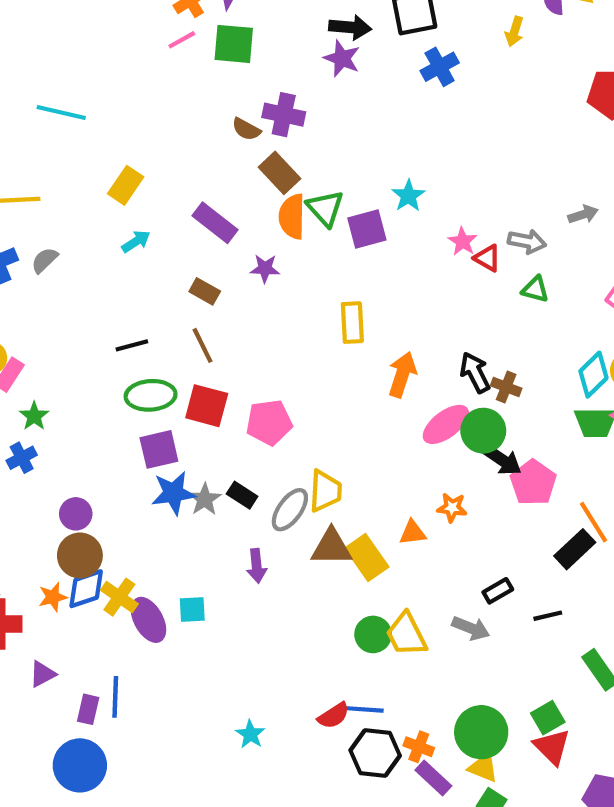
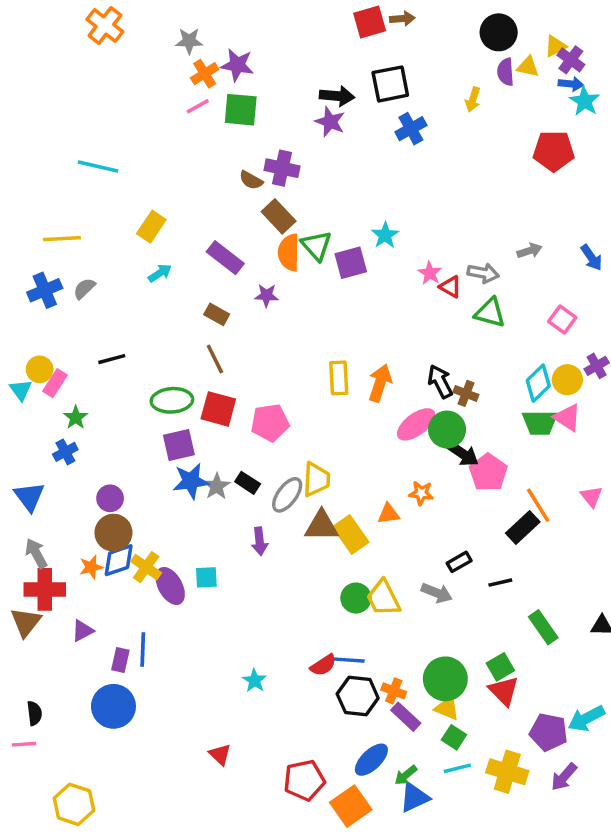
green triangle: (535, 289) -> (490, 313), size x1.4
yellow rectangle: (352, 323) -> (339, 378), moved
black line: (132, 345) -> (112, 359), moved

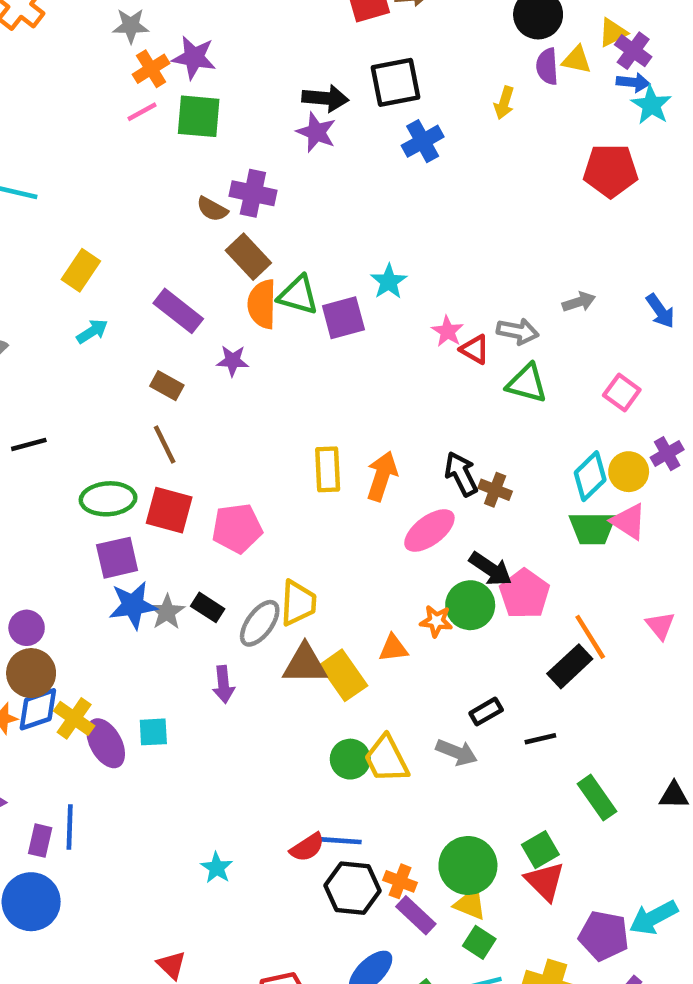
green triangle: (316, 246) -> (298, 295), turned -32
green circle: (447, 430) -> (470, 605), moved

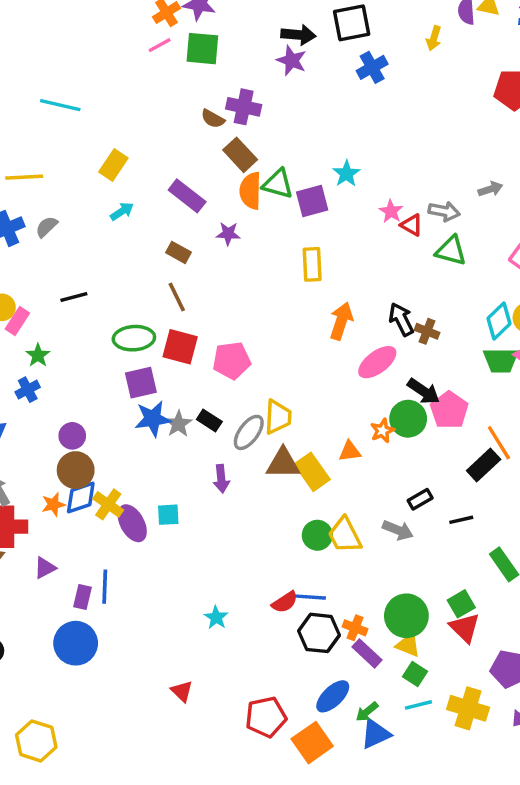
yellow rectangle: (328, 469) -> (312, 264), moved
orange star: (436, 621) -> (382, 431), turned -30

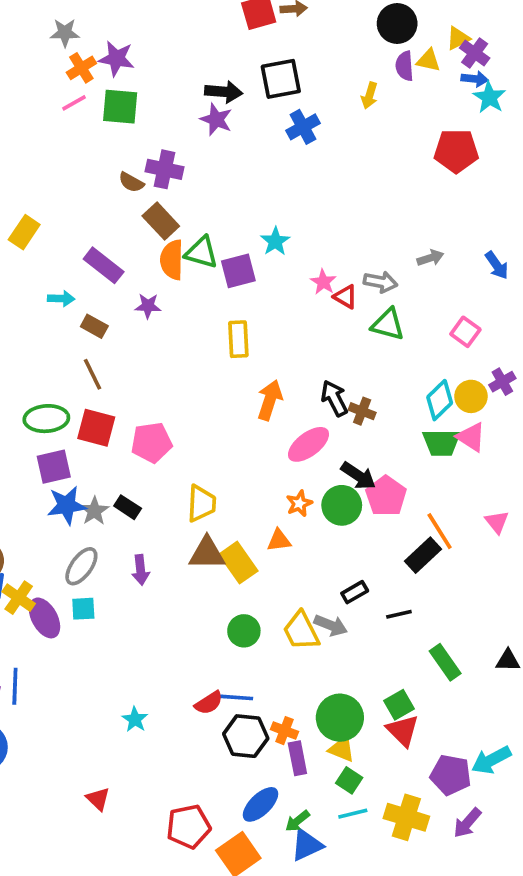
cyan arrow: (122, 211) -> (61, 299), moved, turned 35
orange star: (382, 431) -> (299, 503), moved
gray ellipse: (249, 432) -> (81, 566), moved
yellow trapezoid: (345, 535) -> (301, 631), moved
purple rectangle: (367, 653) -> (297, 758), turned 36

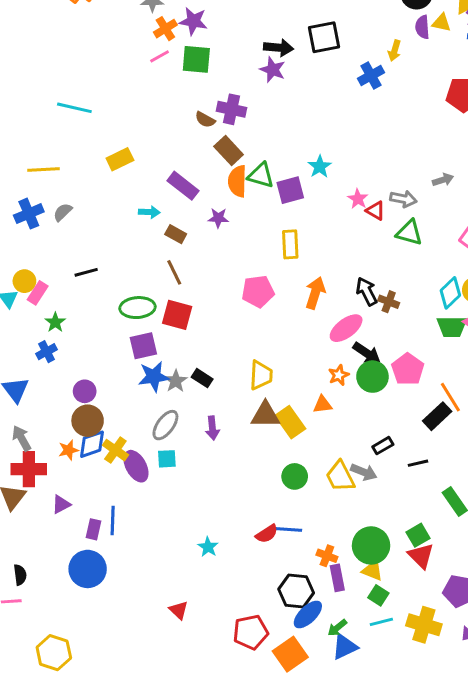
blue cross: (303, 127) -> (371, 76), moved
yellow rectangle: (24, 232) -> (120, 159), turned 30
pink pentagon: (152, 443) -> (258, 291), moved
black arrow: (358, 476) -> (367, 353), moved
black hexagon: (246, 736) -> (296, 591), moved

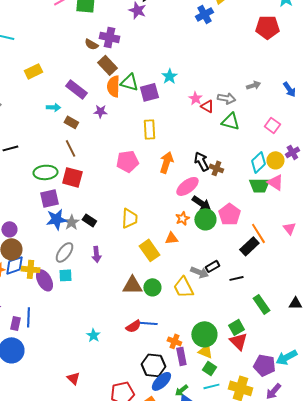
brown triangle: (265, 415) -> (132, 285), moved
yellow cross: (115, 450) -> (30, 269), turned -30
gray arrow: (364, 472) -> (199, 272), moved

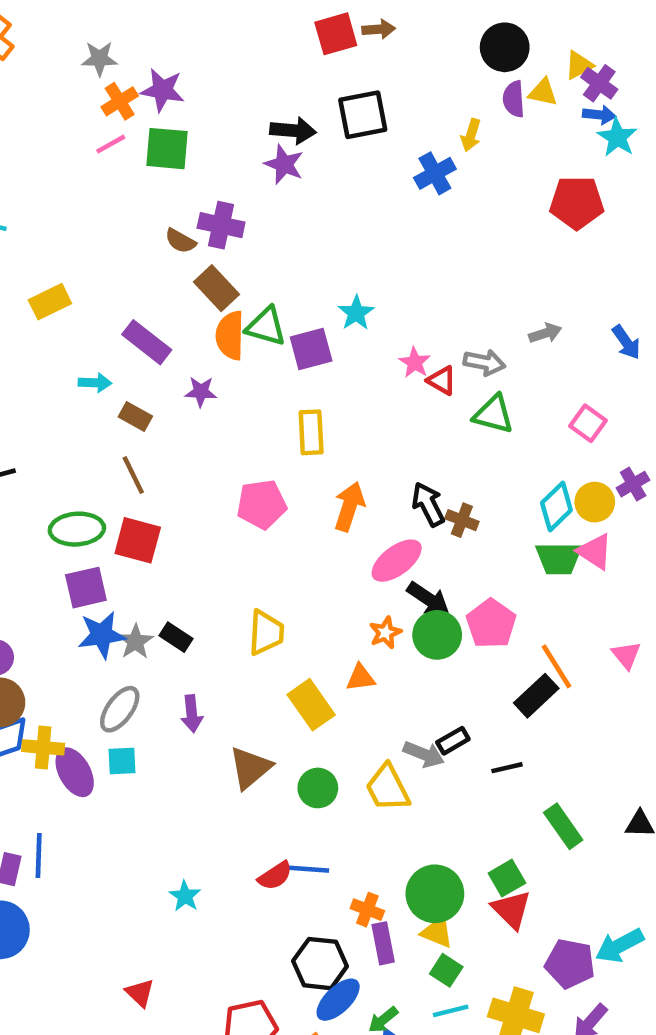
brown triangle: (132, 285) -> (250, 768), moved, turned -40

